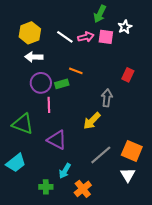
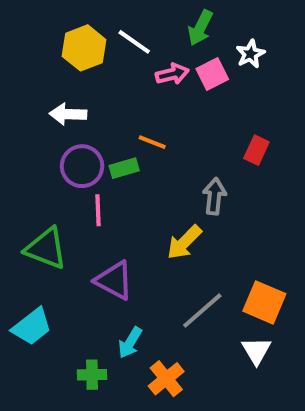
yellow hexagon: (30, 33) -> (84, 48), moved
white line: (65, 37) -> (134, 42), moved
pink square: (106, 37) -> (212, 74), turned -35

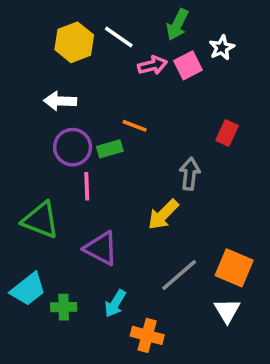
green cross: (92, 375) -> (64, 307), moved
orange cross: (166, 379) -> (147, 335), turned -36

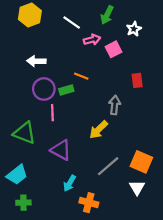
yellow hexagon: (74, 42) -> (30, 15), moved
pink square: (188, 65) -> (113, 49), moved
red rectangle: (227, 133) -> (137, 80), turned -32
green cross: (64, 307) -> (23, 203), moved

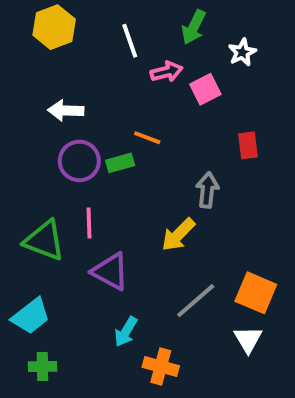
white line: (72, 23) -> (130, 41), turned 36
pink line: (52, 113) -> (89, 223), moved

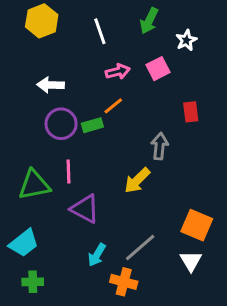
pink arrow: (167, 72) -> (118, 72), moved
orange line: (147, 138) -> (113, 106), turned -60
green triangle: (44, 240) -> (34, 185), turned -32
gray line: (196, 301) -> (140, 248), moved

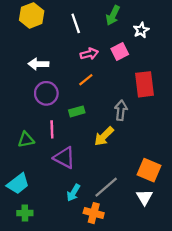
red rectangle: (191, 112) -> (145, 84), size x1.6
green rectangle: (92, 125) -> (77, 111), moved
green triangle: (34, 185) -> (26, 140), size x0.7

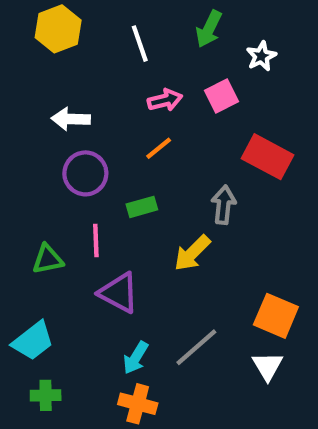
red rectangle: (145, 84) -> (268, 157), turned -55
orange cross: (94, 213) -> (138, 404), moved

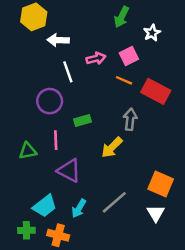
white line: (140, 44) -> (68, 72), moved
white arrow: (71, 119) -> (58, 40), moved
orange line: (159, 148) -> (124, 80), moved, turned 63
cyan trapezoid: (33, 341) -> (45, 206), moved
orange cross: (138, 404) -> (58, 235), moved

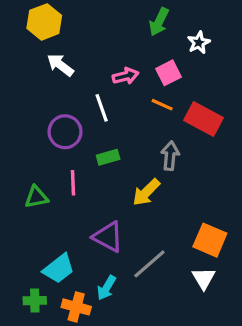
white arrow: (58, 40) -> (60, 65), moved, turned 35
white line: (68, 72) -> (102, 108), moved
purple triangle: (69, 171) -> (108, 237), moved
cyan arrow: (79, 208) -> (106, 288), moved

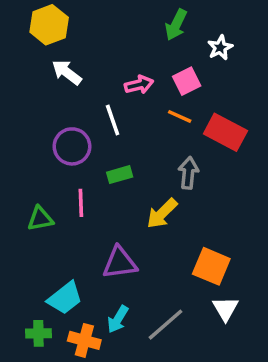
purple triangle: (108, 237) -> (120, 263), turned -36
orange square: (210, 240) -> (211, 266), moved
gray line: (149, 264) -> (165, 325), moved

